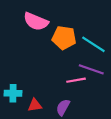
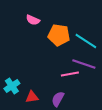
pink semicircle: (36, 21) -> (33, 20), size x0.6
cyan cross: (13, 93) -> (12, 86), turned -35

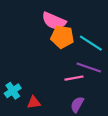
pink semicircle: (33, 20) -> (54, 21), moved, size x1.6
purple semicircle: (58, 99) -> (77, 104), moved

